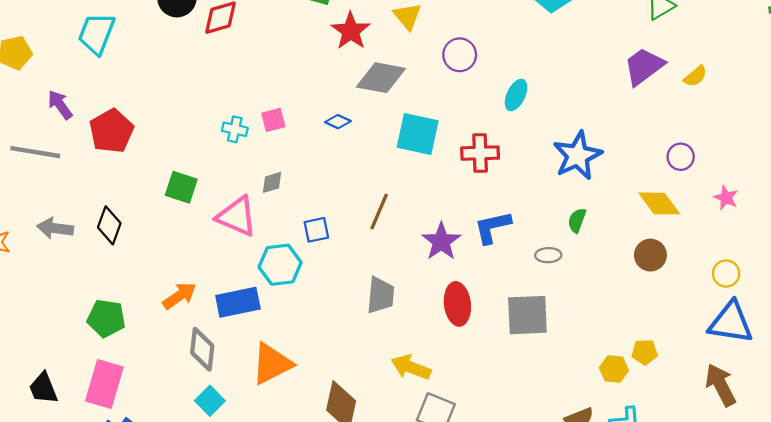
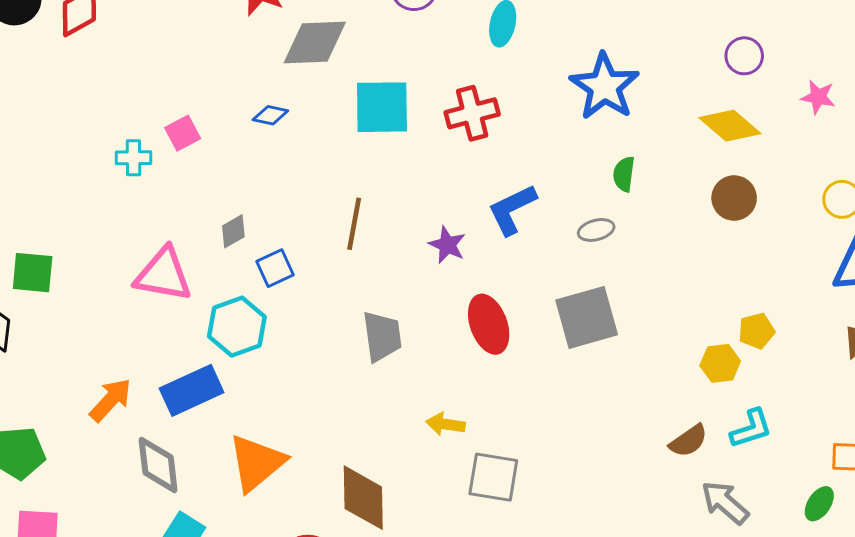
gray diamond: (272, 182) -> (233, 231), moved
green square: (181, 187) -> (33, 273), moved
purple star: (441, 241) -> (447, 245), size x0.7
yellow arrow: (411, 367) -> (445, 424), size x0.7

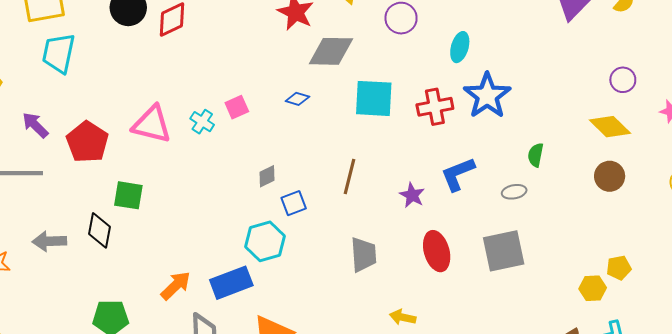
blue star: (605, 86) -> (487, 96), moved
cyan cross: (133, 158) -> (202, 122), turned 30
pink triangle: (163, 275) -> (152, 124), moved

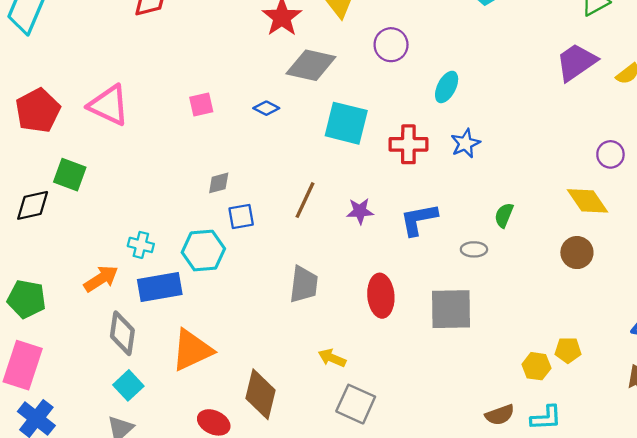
blue star: (487, 96) -> (465, 143), size x0.6
cyan cross: (202, 122) -> (141, 245), moved, turned -30
purple star: (412, 195) -> (360, 211), moved, turned 30
black diamond: (100, 230) -> (33, 205), turned 56

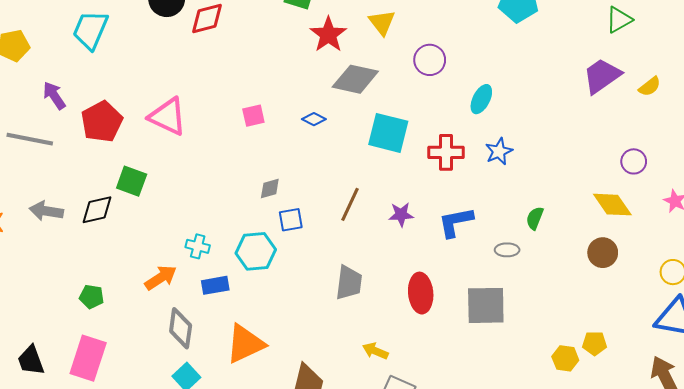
blue rectangle: (160, 287) -> (215, 285), size x0.7
green pentagon: (27, 299) -> (92, 297), size x0.7

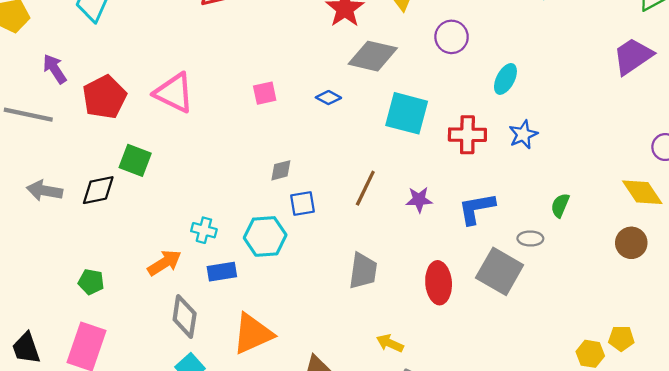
gray square: (486, 305) -> (500, 271), moved, turned 30

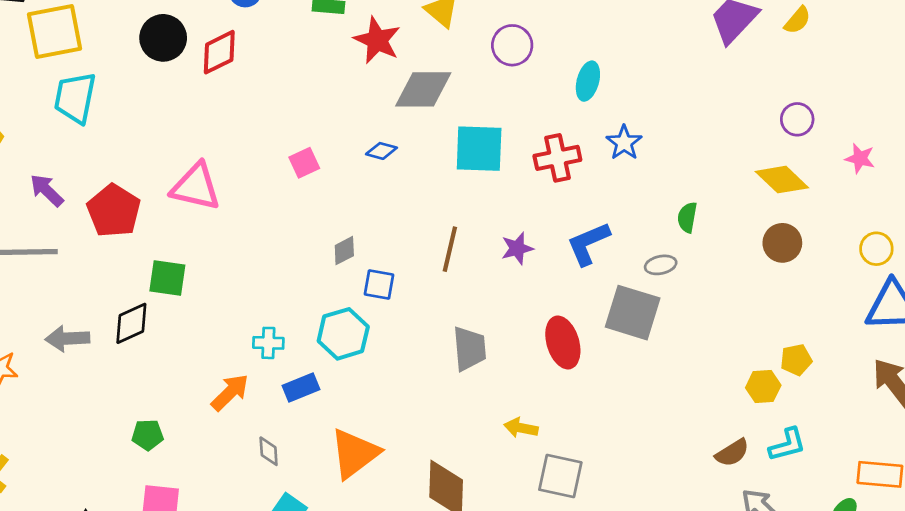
blue square: (302, 204) -> (379, 284), turned 32
gray diamond: (185, 317) -> (269, 451), size x0.6

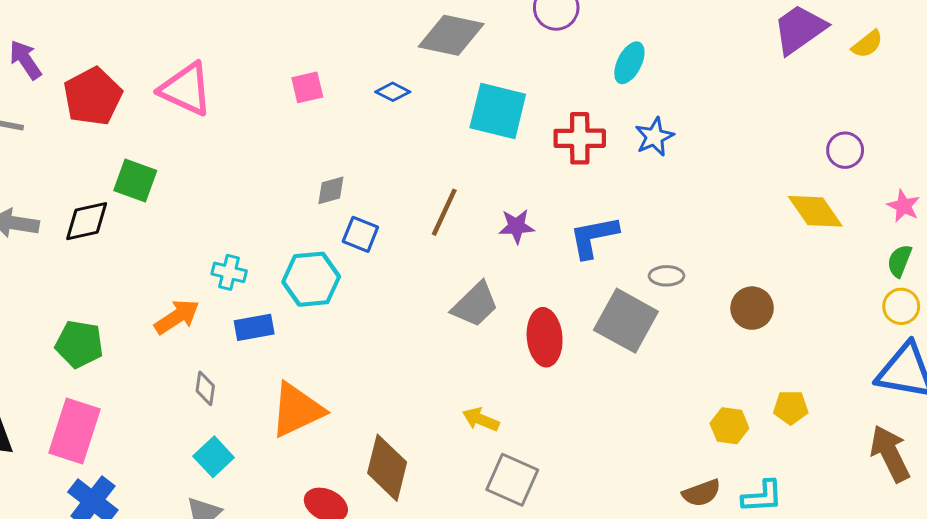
green semicircle: (687, 217) -> (899, 261), moved
brown circle: (782, 243) -> (752, 308), moved
gray trapezoid: (469, 349) -> (475, 305), moved, turned 39
yellow hexagon: (763, 387) -> (729, 426), moved
green pentagon: (148, 435) -> (79, 344), size x1.4

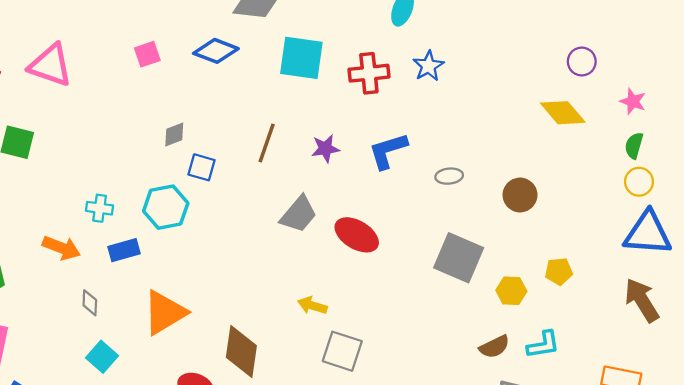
blue diamond: (393, 92) -> (216, 51), size x1.6
orange arrow: (177, 317) -> (61, 248), turned 60
gray square: (626, 321) -> (459, 258), moved
red ellipse: (545, 337) -> (357, 235), turned -48

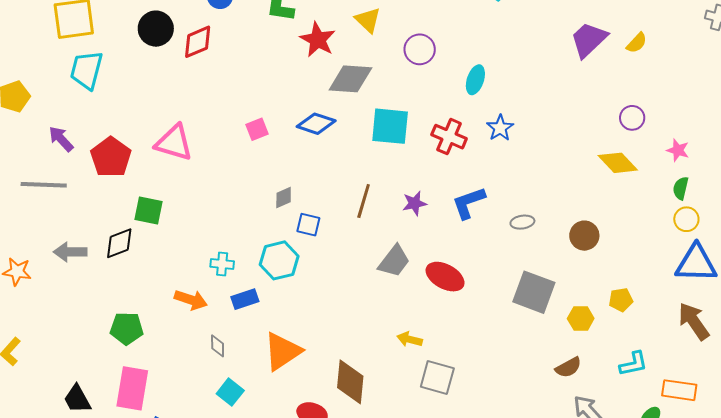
red cross: (369, 73) -> (449, 137), turned 32
cyan L-shape: (543, 345) -> (633, 364), moved

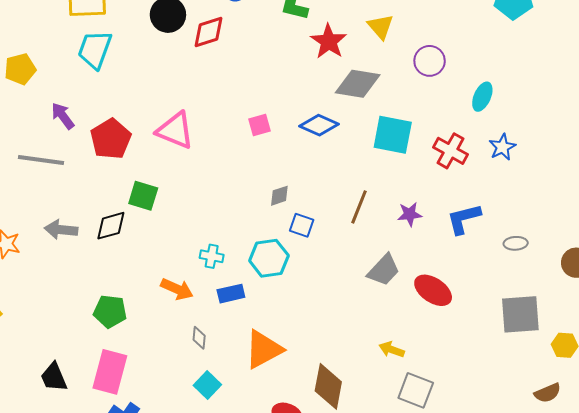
gray square: (534, 292) -> (520, 314), turned -30

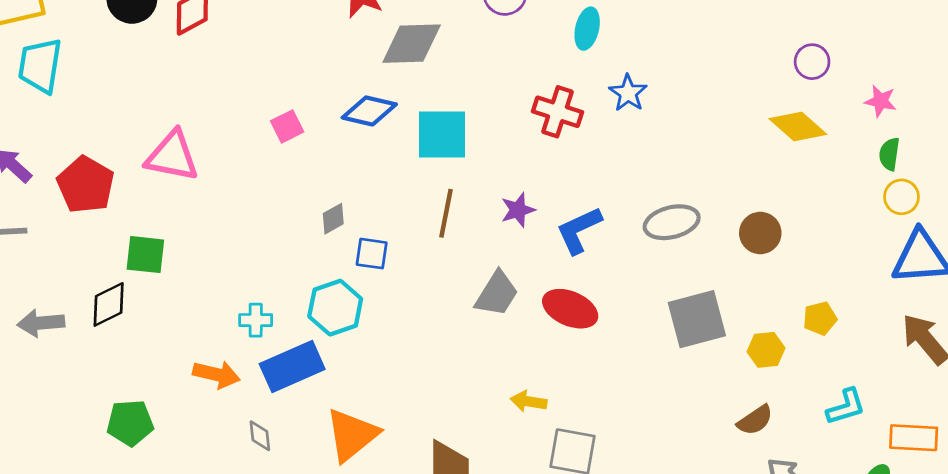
cyan square: (393, 135) -> (442, 134), moved
blue L-shape: (464, 219) -> (579, 230), moved
gray ellipse: (516, 243) -> (672, 222), size x1.6
blue rectangle: (231, 294) -> (292, 366), size x1.6

